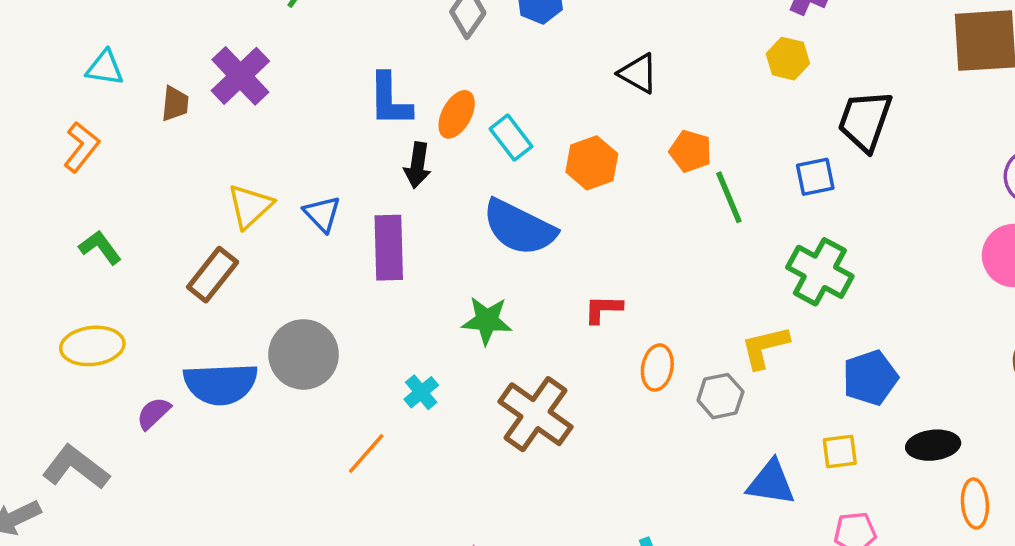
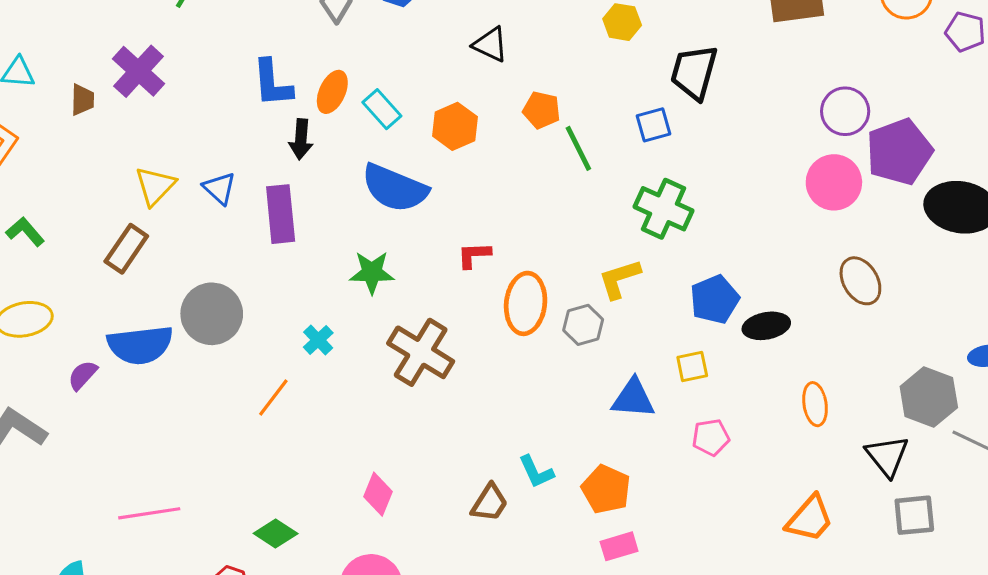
orange ellipse: (657, 367) -> (526, 303), size x1.5
black ellipse: (933, 445) -> (766, 326), moved

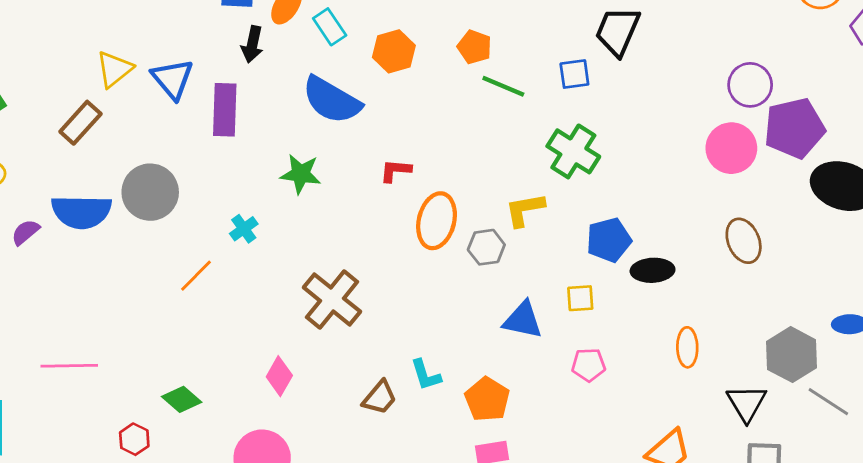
green line: (578, 148) -> (503, 86), turned -48
blue triangle: (219, 188) -> (172, 79), size x1.4
brown cross: (421, 352) -> (332, 300), moved

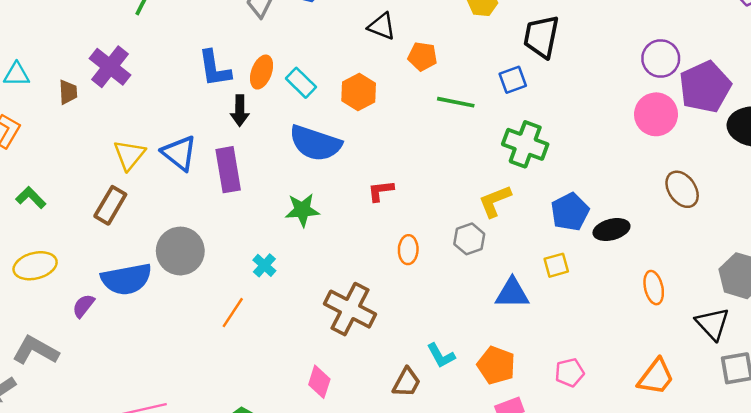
orange pentagon: (474, 47) -> (423, 56), moved
orange ellipse: (437, 221) -> (408, 250), moved, size x0.6
pink pentagon: (589, 365) -> (570, 373), moved

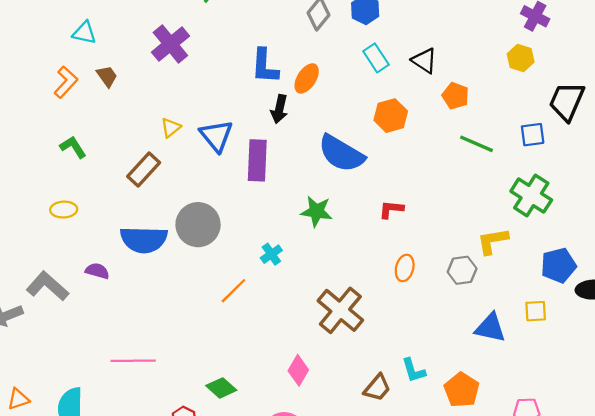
cyan rectangle: (301, 83) -> (376, 58), moved
brown trapezoid: (68, 92) -> (107, 76), moved, turned -45
yellow triangle: (129, 155) -> (171, 128), size x0.7
yellow ellipse: (35, 266) -> (64, 210), size x0.7
purple semicircle: (83, 306) -> (97, 271), moved, turned 55

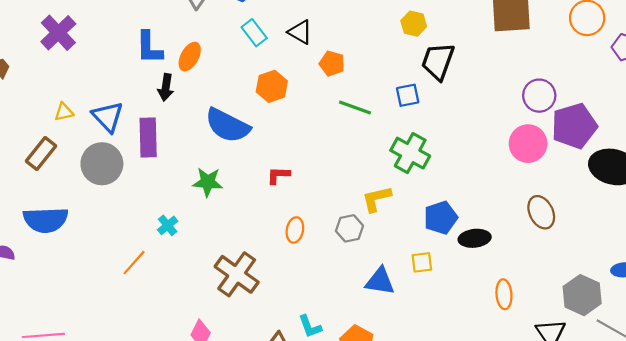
yellow hexagon: (521, 58) -> (414, 24), moved
yellow triangle: (171, 128) -> (64, 112), turned 30
gray circle: (198, 225) -> (102, 164), moved

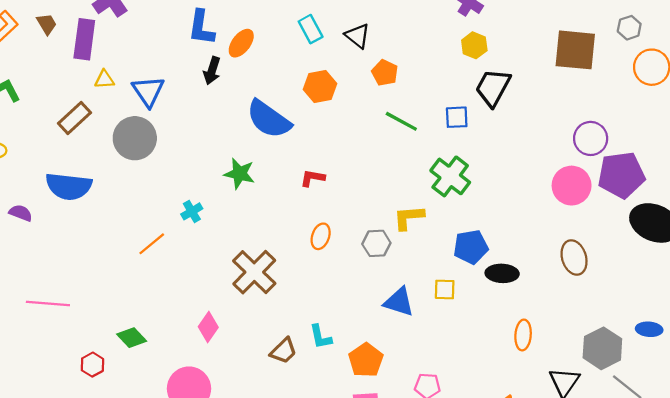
purple rectangle: (148, 137) -> (84, 39), moved

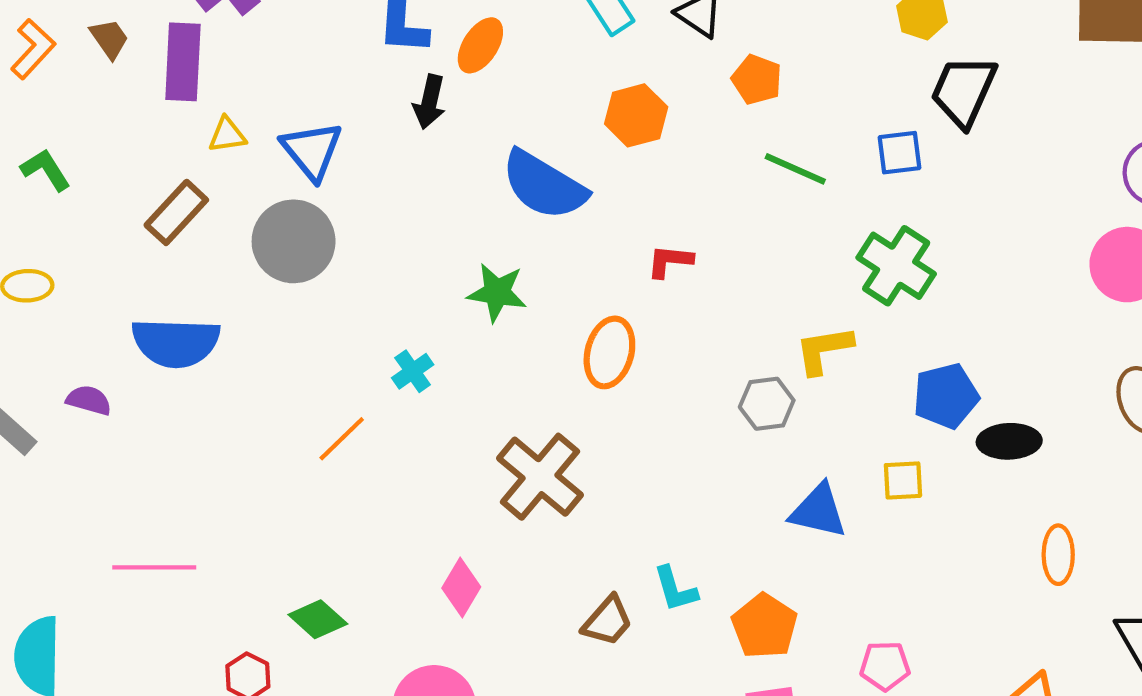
red L-shape: (312, 178) -> (670, 261), moved
orange ellipse: (321, 236) -> (609, 352), moved, size x1.4

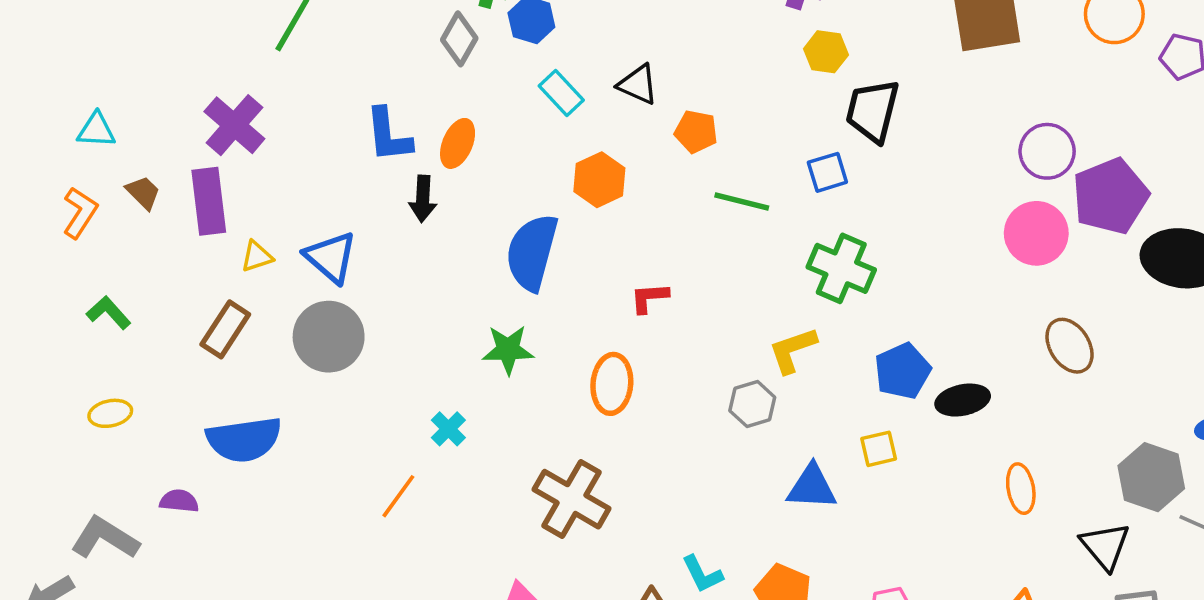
blue semicircle: (544, 185) -> (532, 252), turned 84

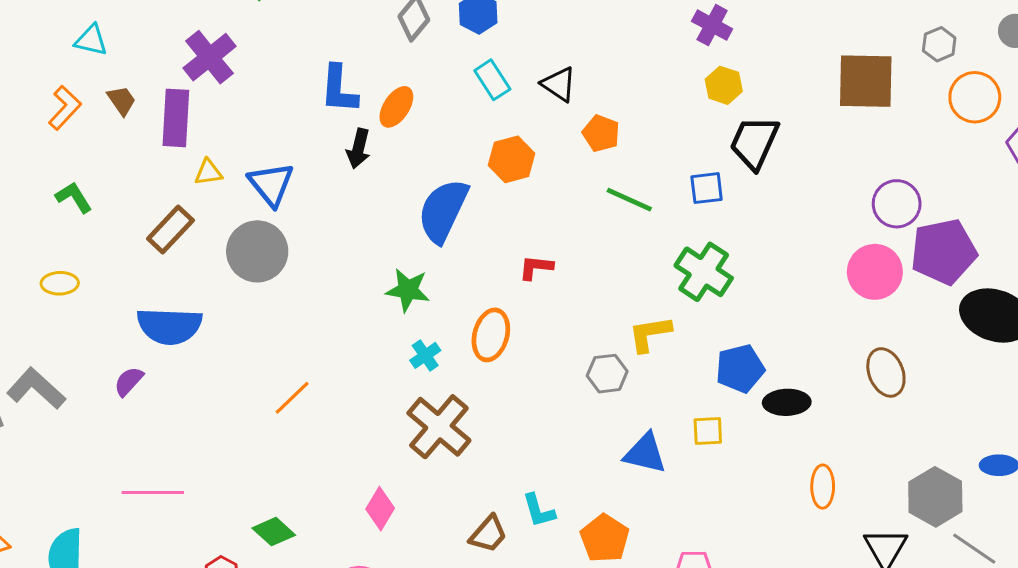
cyan cross: (448, 429) -> (425, 355), moved
purple semicircle: (179, 501) -> (129, 381), moved, turned -64

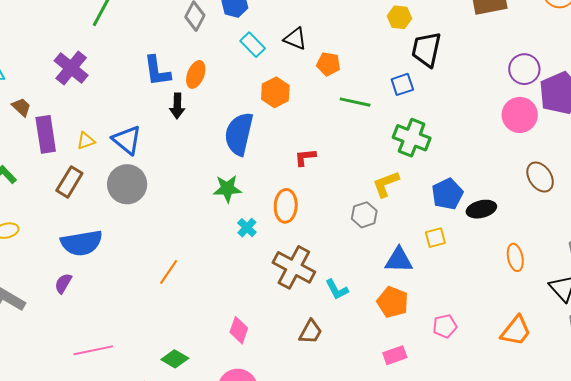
purple rectangle: (176, 118) -> (46, 134), moved
brown cross: (439, 427) -> (294, 267), moved
cyan L-shape: (539, 511) -> (337, 289), moved
orange pentagon: (605, 538) -> (393, 302), moved

